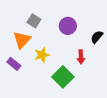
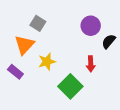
purple circle: (68, 26) -> (91, 26), moved

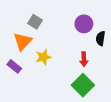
black semicircle: (109, 41) -> (100, 38), turned -32
green square: (70, 86) -> (83, 85), moved

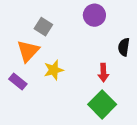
purple circle: (84, 24) -> (94, 15), moved

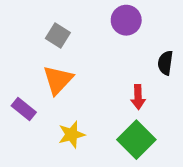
orange triangle: (28, 51) -> (58, 80), moved
yellow star: (54, 70) -> (72, 135), moved

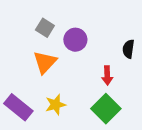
purple circle: (126, 20) -> (75, 40), moved
purple rectangle: (24, 109) -> (18, 107), moved, size x1.5

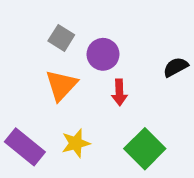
black semicircle: (128, 49) -> (176, 67), turned 54
red arrow: (107, 75) -> (119, 92), moved

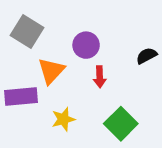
gray square: (61, 38) -> (27, 31), moved, size x1.5
purple rectangle: (25, 147) -> (21, 97), moved, turned -44

